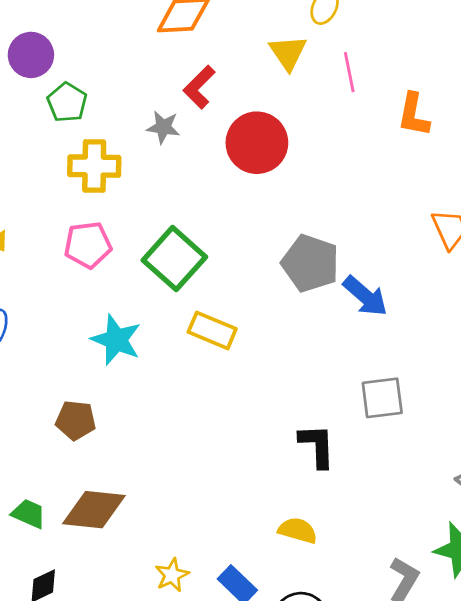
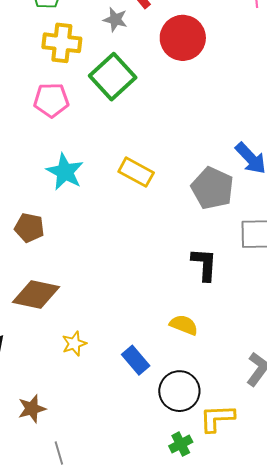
green square: (174, 259) -> (113, 77), moved
gray pentagon: (310, 263) -> (212, 188), moved
yellow star: (172, 575) -> (74, 344), moved

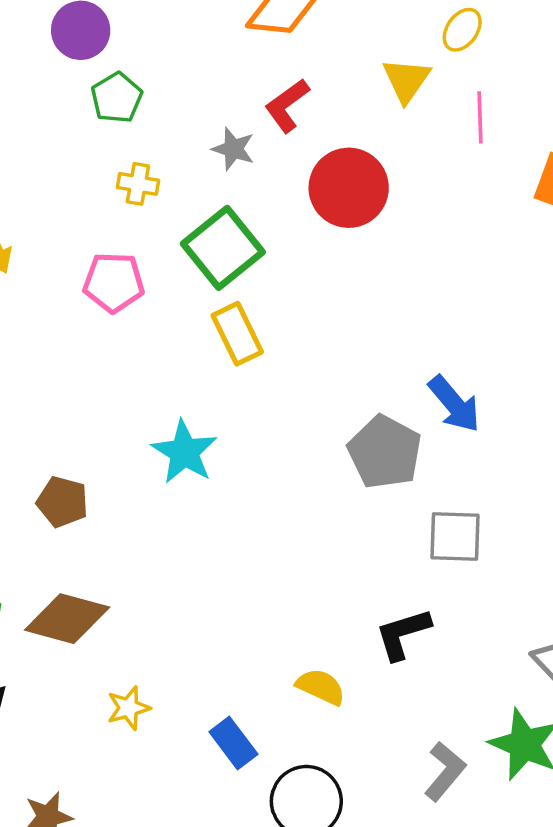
yellow cross: (62, 43) -> (138, 184), size x0.6
cyan star: (65, 172) -> (184, 452), moved
yellow rectangle: (136, 172) -> (237, 334), moved, turned 32
black L-shape: (204, 264) -> (403, 634), moved, turned -114

